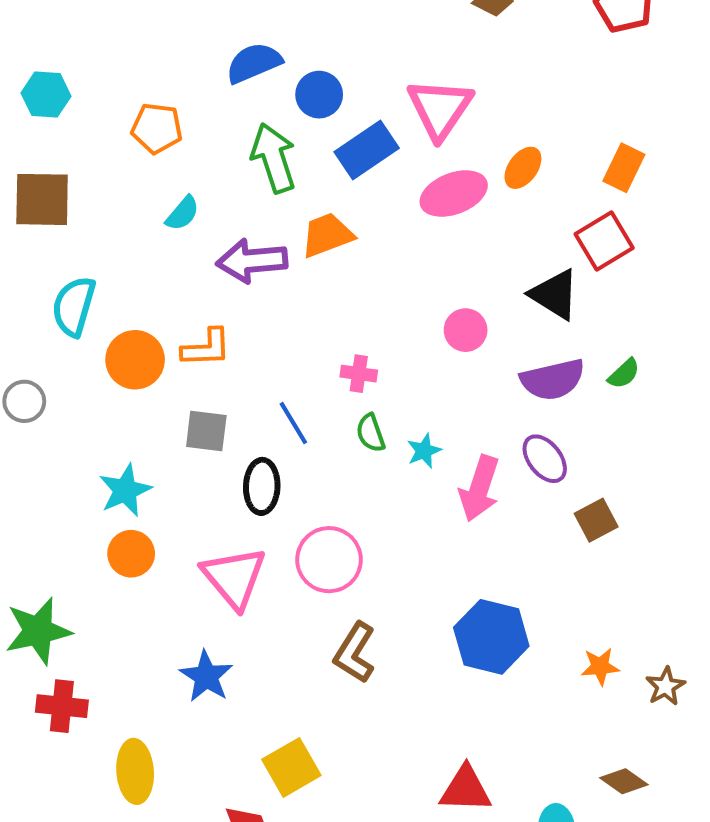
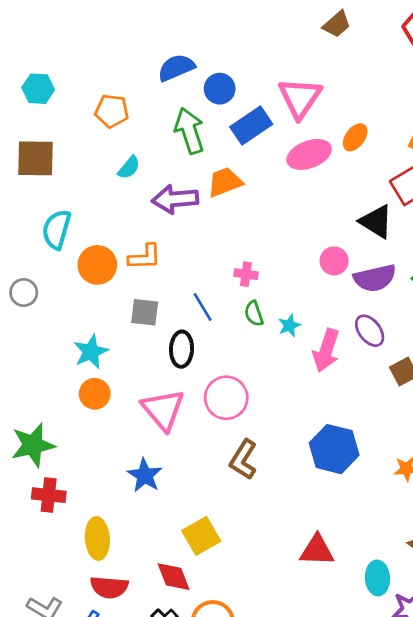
pink circle: (466, 330) -> (334, 261), moved

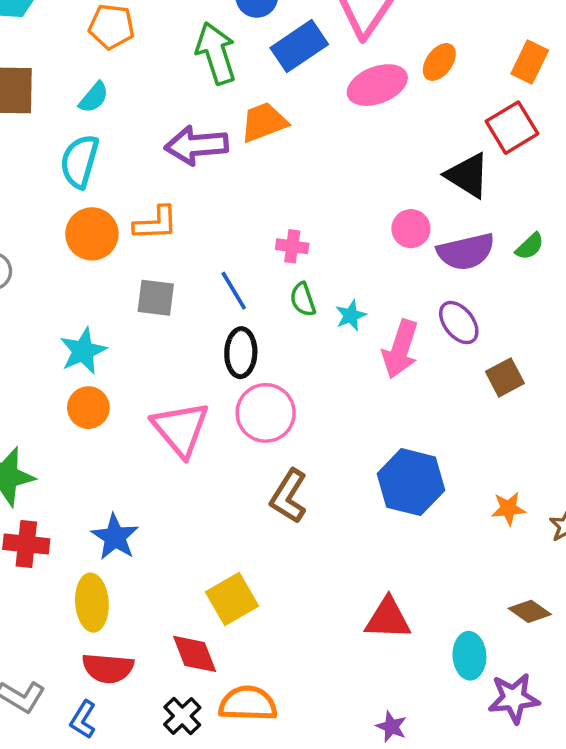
cyan semicircle: (129, 168) -> (94, 97), moved
cyan semicircle: (57, 229) -> (80, 161), moved
black ellipse: (182, 349) -> (241, 353), moved
blue star: (145, 475) -> (115, 537), moved

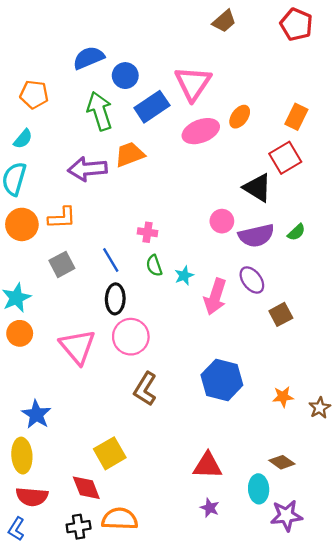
gray square: (156, 298) -> (62, 264), turned -35
brown diamond: (530, 611) -> (282, 462), moved
black cross: (182, 716) -> (79, 527), turned 35
purple star: (391, 727) -> (210, 508), moved

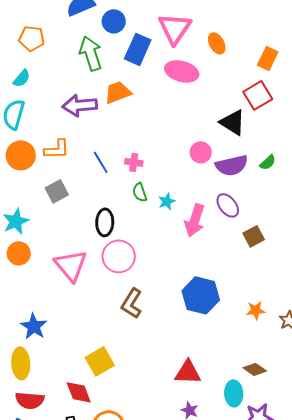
blue rectangle: (152, 107) -> (138, 49), turned -32
orange ellipse: (240, 117) -> (217, 43), moved, turned -65
pink ellipse: (201, 131) -> (182, 71), turned 36
blue line: (111, 260) -> (101, 162), moved

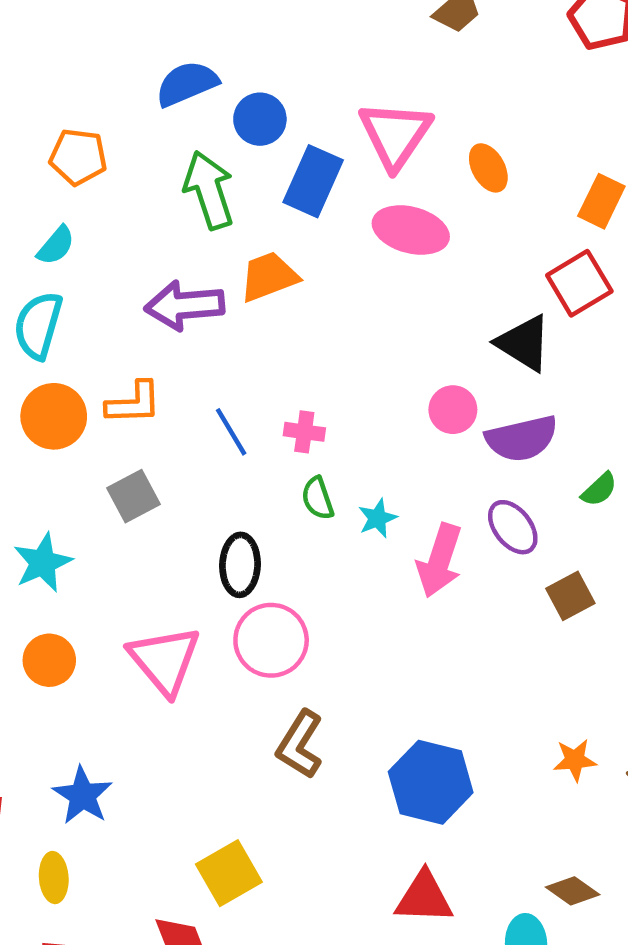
green semicircle: (268, 162) -> (599, 489), moved
orange circle: (19, 253) -> (49, 660), moved
blue hexagon: (201, 295) -> (431, 782), moved
yellow ellipse: (21, 363) -> (54, 878), size x0.7

